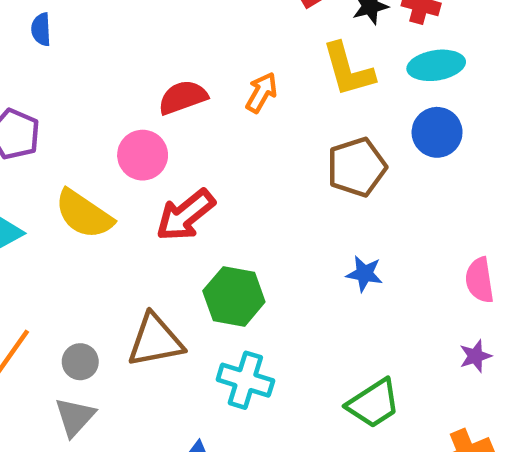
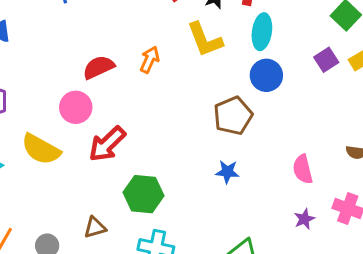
cyan ellipse: (436, 65) -> (262, 32), turned -68
brown pentagon: (357, 167) -> (233, 116), moved
brown triangle: (155, 341) -> (95, 227), size x0.6

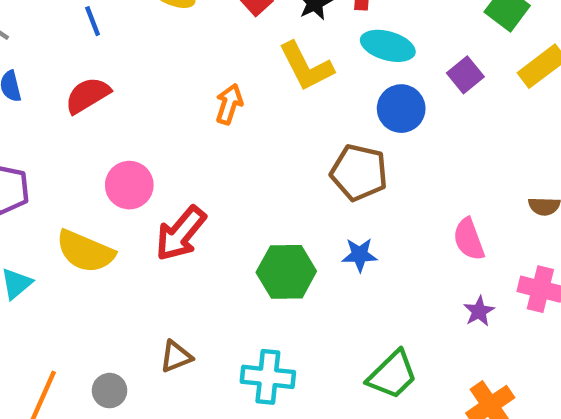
cyan ellipse: (262, 32) -> (388, 46), turned -76
purple square: (326, 60) -> (465, 75), moved
red semicircle: (99, 67) -> (88, 95), moved
brown pentagon: (233, 116) -> (359, 172), turned -30
green hexagon: (144, 194) -> (286, 272), moved

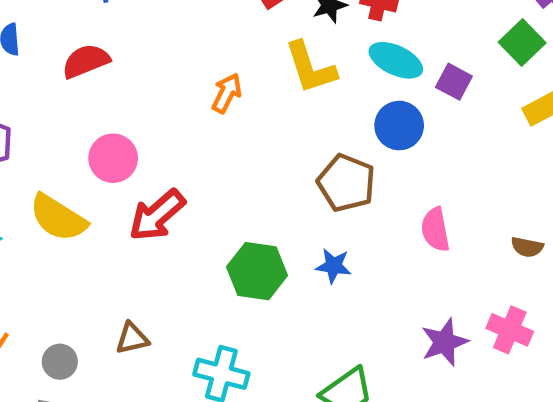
purple square: (465, 75) -> (454, 82), moved, turned -32
pink semicircle: (469, 239) -> (435, 230), moved
purple star: (479, 311) -> (444, 342), size x1.5

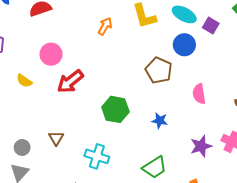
yellow semicircle: (58, 218) -> (24, 81), size x0.6
blue star: (334, 266) -> (160, 121), moved
brown triangle: (132, 338) -> (56, 138), turned -49

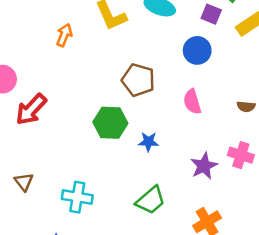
purple square: (211, 26) -> (211, 14), moved
blue circle: (184, 45) -> (197, 50), moved
green hexagon: (115, 109) -> (110, 123), moved

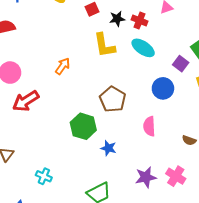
orange arrow: (64, 35) -> (63, 66), moved
cyan cross: (77, 197) -> (44, 176), size x0.7

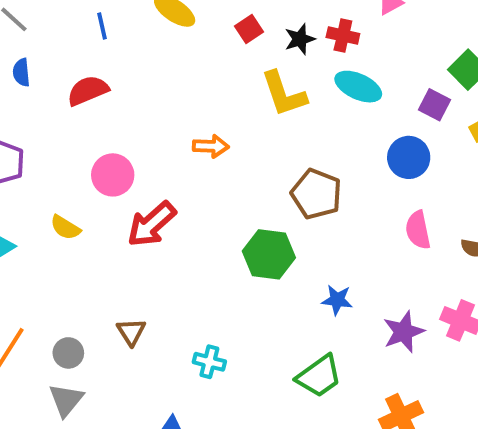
orange arrow: (63, 66) -> (211, 146), turned 66
pink semicircle: (149, 126) -> (418, 230), moved
blue star: (108, 148) -> (337, 300), moved

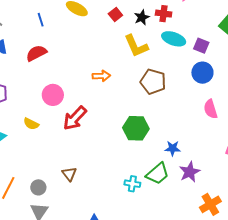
purple square: (435, 105) -> (201, 46), moved
brown pentagon: (316, 194) -> (153, 82), moved
purple star: (404, 332) -> (190, 172), moved
cyan cross: (209, 362) -> (132, 184), moved
green trapezoid: (319, 376) -> (158, 174), moved

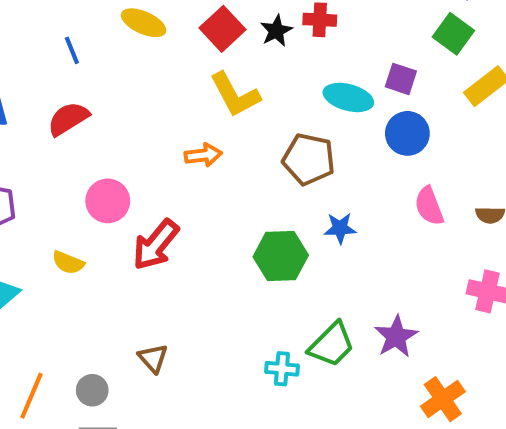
red square: (115, 15) -> (223, 29), size x1.5
cyan ellipse: (174, 39) -> (348, 97), moved
yellow L-shape: (136, 46) -> (235, 95), moved
blue star: (173, 148) -> (340, 228), moved

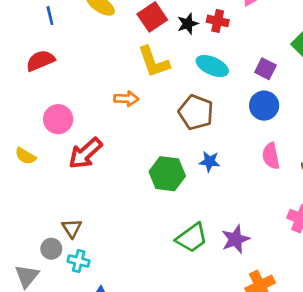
cyan ellipse: (348, 97) -> (212, 66), moved
cyan cross: (282, 369) -> (79, 261), moved
gray circle: (92, 390) -> (51, 249), moved

